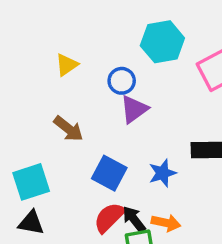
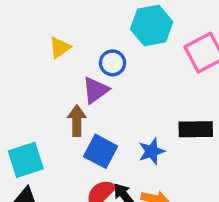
purple triangle: (134, 109) -> (96, 90), moved
brown arrow: (68, 129) -> (77, 121), moved, turned -128

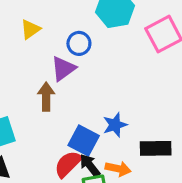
black rectangle: (196, 129) -> (156, 148), moved
blue square: (101, 151) -> (84, 141), moved

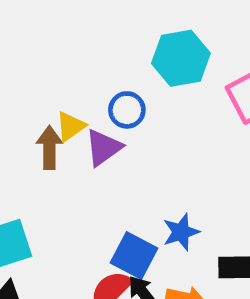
yellow triangle: (30, 29) -> (71, 126), moved
brown arrow: (46, 97) -> (49, 148), moved

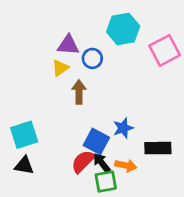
brown arrow: (49, 148) -> (79, 92), moved
purple triangle: (103, 148) -> (68, 45), moved, turned 40

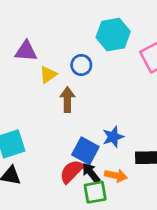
purple triangle: (68, 45) -> (26, 51), moved

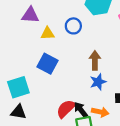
yellow triangle: (48, 75) -> (48, 33), turned 32
brown arrow: (67, 100) -> (95, 60), moved
blue square: (85, 151) -> (48, 64), moved

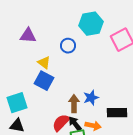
yellow triangle: (48, 33) -> (44, 63), moved, turned 40
brown arrow: (95, 60) -> (74, 104), moved

